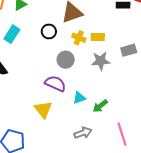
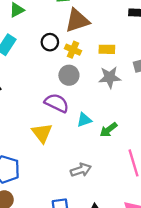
yellow cross: (79, 38) -> (73, 50), moved
gray arrow: (83, 133) -> (81, 170), moved

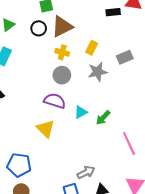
black circle: (50, 42) -> (39, 28), moved
yellow rectangle: (107, 49) -> (92, 48), turned -56
gray arrow: (81, 170) -> (86, 172), moved

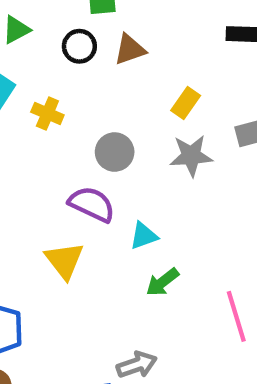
brown triangle: (62, 27) -> (130, 49), size x0.7
yellow cross: (62, 52) -> (47, 114), moved
green arrow: (103, 118) -> (162, 282), moved

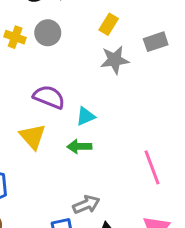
gray circle: (115, 152) -> (48, 33), moved
green arrow: (162, 282) -> (79, 147), moved, turned 40

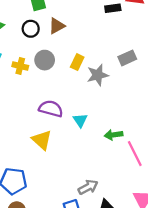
yellow rectangle: (109, 24) -> (77, 62), moved
cyan triangle: (86, 116) -> (80, 120), turned -35
green arrow: (79, 147) -> (114, 135), moved

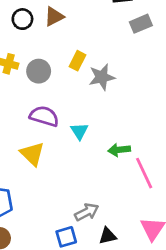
gray rectangle: (127, 58) -> (141, 24), moved
gray circle: (45, 60) -> (39, 71), moved

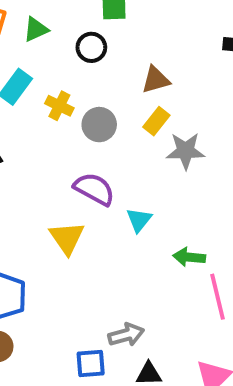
brown triangle: (54, 17) -> (156, 80), moved

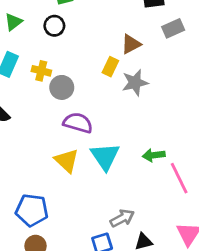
brown triangle: (156, 80) -> (131, 44), moved
gray circle: (99, 125) -> (62, 87), moved
cyan triangle: (139, 220) -> (105, 157), moved, size x1.6

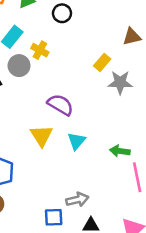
brown triangle: (131, 44) -> (132, 37), moved
gray circle: (62, 87) -> (19, 66), moved
cyan triangle: (105, 157) -> (76, 141), size x0.7

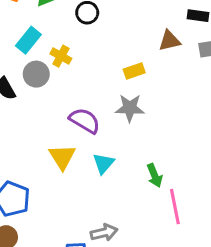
yellow rectangle: (102, 62) -> (134, 71), turned 30
gray star: (120, 82) -> (130, 108), moved
green arrow: (120, 151) -> (155, 176), turned -120

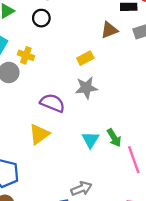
yellow triangle: (62, 157) -> (39, 134), turned 35
cyan triangle: (104, 163) -> (90, 140), moved

